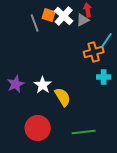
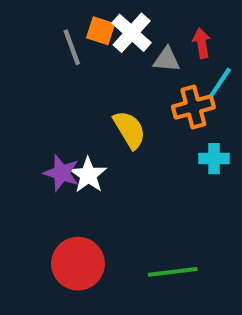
red arrow: (88, 10) -> (202, 43), moved
gray triangle: (83, 20) -> (167, 60), moved, turned 32
purple star: (16, 84) -> (61, 173), moved, turned -30
yellow semicircle: (63, 97) -> (129, 130), moved

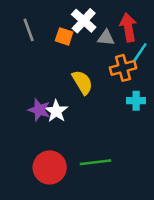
orange square: (101, 31) -> (64, 36), moved
red arrow: (202, 43) -> (128, 27), size x1.5
gray line: (72, 47) -> (29, 30), moved
green line: (173, 272) -> (95, 162), moved

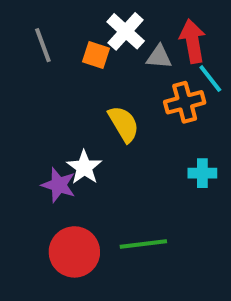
cyan line: (140, 52) -> (210, 79), turned -72
cyan cross: (136, 101) -> (202, 173), moved
purple star: (39, 110) -> (59, 185), moved

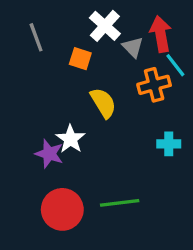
orange square: (96, 55) -> (80, 59), moved
gray triangle: (159, 57) -> (133, 47), turned 40

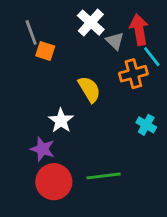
orange square: (80, 59) -> (45, 51), moved
cyan cross: (169, 144) -> (146, 125), turned 30
purple star: (49, 154) -> (42, 149), moved

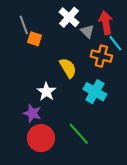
orange cross: (133, 74) -> (101, 56), turned 30
cyan cross: (146, 125) -> (95, 92), moved, size x1.5
green line: (104, 176) -> (79, 134), turned 55

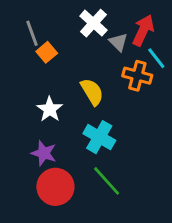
red arrow: (106, 23) -> (143, 30), turned 35
orange square: (35, 39) -> (47, 52), turned 32
white star: (46, 92) -> (50, 109), moved
cyan cross: (95, 92) -> (99, 137), moved

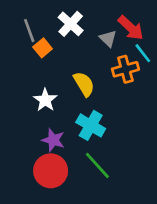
white cross: (93, 23) -> (71, 24), moved
red arrow: (143, 30) -> (131, 28), turned 108
orange cross: (137, 76) -> (125, 69), turned -30
purple star: (44, 153) -> (53, 140), moved

